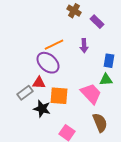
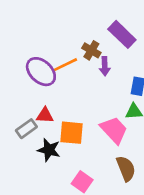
brown cross: (74, 11) -> (91, 50), moved
purple rectangle: (97, 22) -> (122, 34), size x1.5
purple ellipse: (48, 63) -> (41, 72), moved

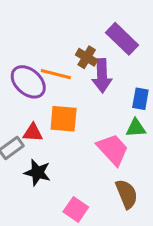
orange line: (65, 65) -> (56, 74), turned 40
purple arrow: (105, 66) -> (102, 76), size x1.5
orange square: (71, 133) -> (64, 119), moved

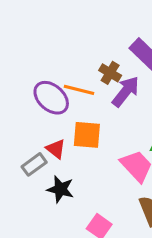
purple arrow: (102, 76) -> (126, 92), turned -140
red triangle: (33, 133) -> (56, 149), turned 35

